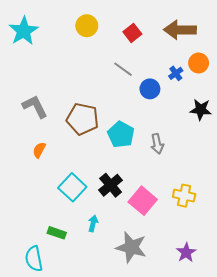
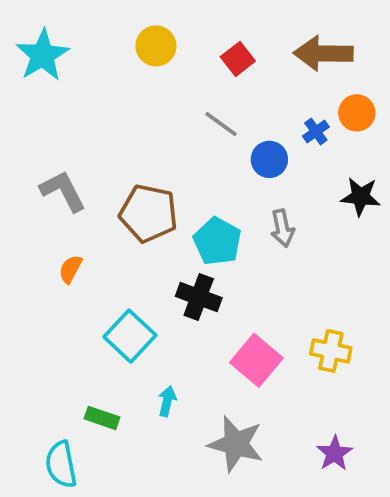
gray arrow: (157, 144) -> (282, 228), moved
black cross: (111, 185) -> (199, 297), moved, turned -30

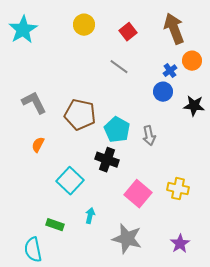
brown arrow: (323, 53) -> (174, 29), turned 68
blue circle: (269, 159) -> (163, 92), moved
gray arrow: (282, 228) -> (149, 136), moved

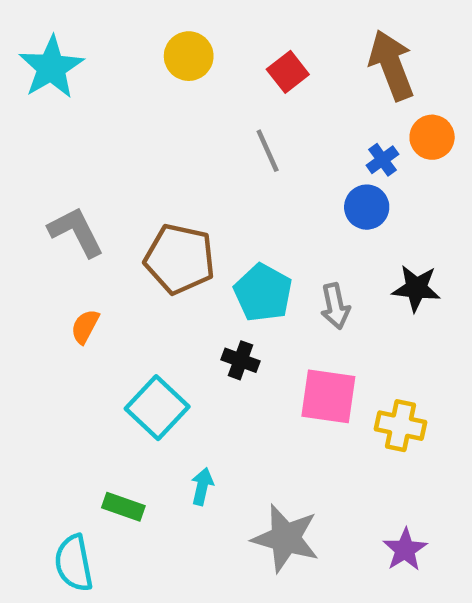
gray line: (119, 67) -> (268, 151), turned 30
black star: (194, 106) -> (416, 288), moved
black cross: (107, 160) -> (241, 360), size x0.7
pink square: (138, 194) -> (328, 396), moved, turned -32

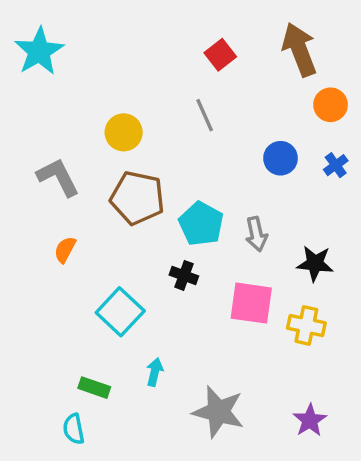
yellow circle: (189, 56) -> (124, 132), moved
blue cross: (382, 160) -> (336, 165), moved
black star: (416, 288) -> (315, 263), moved
cyan semicircle: (74, 563) -> (74, 429), moved, size x0.7

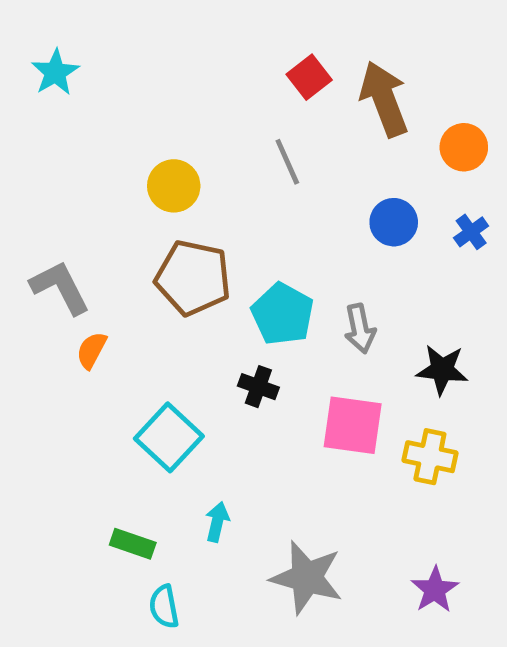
brown arrow: (299, 50) -> (384, 99), moved
cyan star: (39, 51) -> (55, 72), size x0.7
gray L-shape: (58, 177) -> (60, 287), moved
cyan semicircle: (74, 429) -> (164, 607), moved

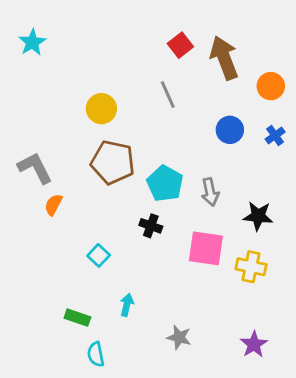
cyan square: (169, 437) -> (99, 255), size x0.6
gray star: (307, 578) -> (179, 337), size x0.6

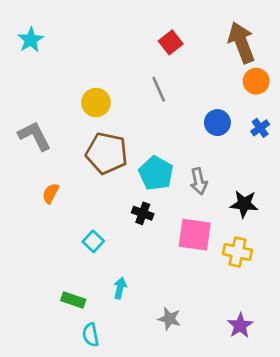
brown arrow: (224, 58) -> (241, 42), moved
gray L-shape: (35, 168) -> (35, 136), moved

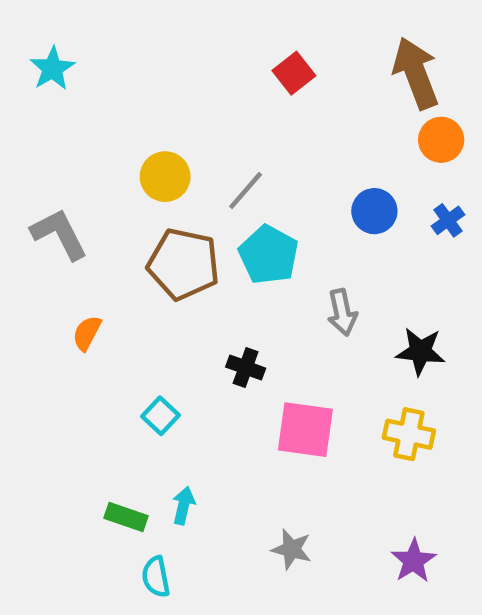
gray line: (159, 89) -> (246, 190), moved, turned 65
cyan pentagon: (156, 173) -> (269, 255), moved
pink square: (195, 235) -> (305, 430), moved
cyan arrow: (120, 288) -> (184, 506), moved

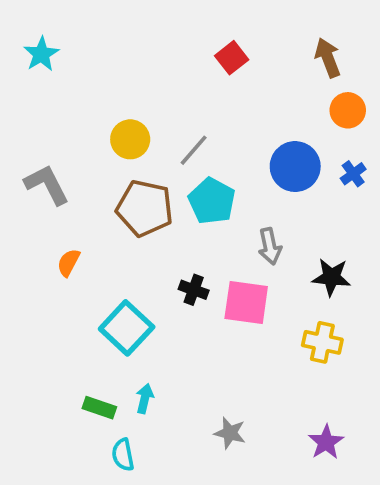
brown arrow: (416, 73) -> (328, 58), size x0.7
blue circle: (374, 211) -> (295, 167), size x1.4
cyan square: (160, 416) -> (127, 328), size x1.8
pink square: (305, 430) -> (246, 302), moved

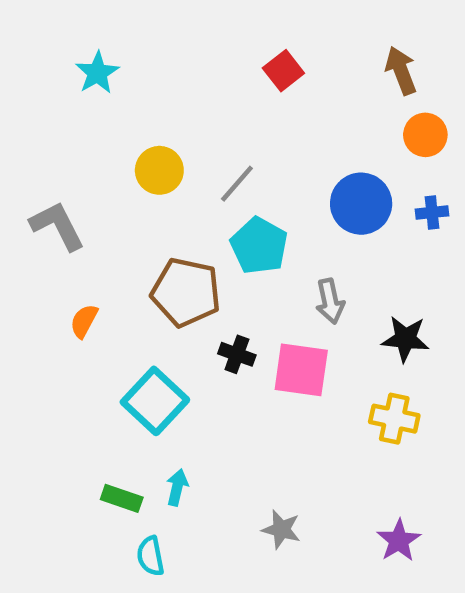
cyan star: (41, 54) -> (97, 73), moved
blue cross: (353, 174) -> (432, 212), turned 30
brown pentagon: (145, 208) -> (186, 292), moved

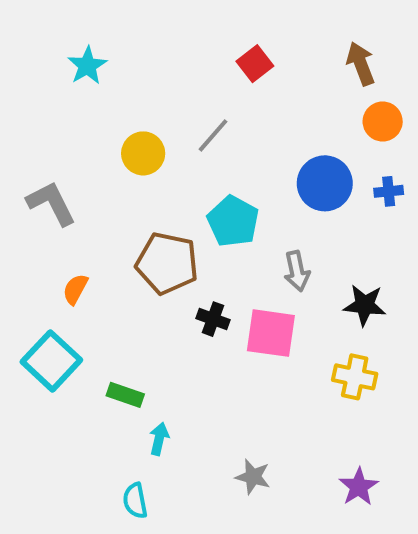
gray line: (237, 184) -> (213, 135), moved
cyan square: (155, 401) -> (51, 361), moved
green rectangle: (122, 498) -> (125, 395), moved

